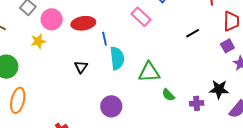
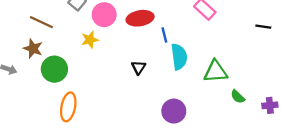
black line: (193, 33) -> (263, 27), turned 40

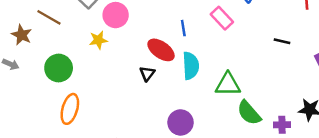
red ellipse: (140, 18) -> (161, 50), moved, turned 40
blue line: (164, 35) -> (183, 28), moved
brown star: (33, 48) -> (22, 35), moved
green semicircle: (238, 97) -> (249, 113), size x1.6

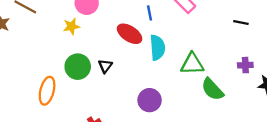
green circle: (59, 68) -> (78, 67), moved
black triangle: (147, 74) -> (105, 66), moved
purple cross: (282, 125) -> (245, 65), moved

